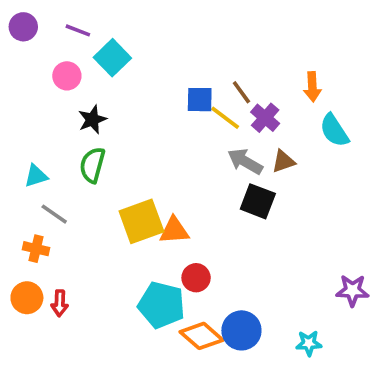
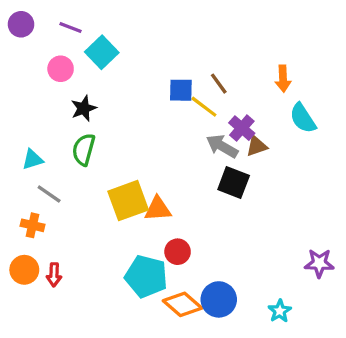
purple cross: (265, 118) -> (242, 128), moved
cyan star: (309, 343) -> (280, 311), turned -30

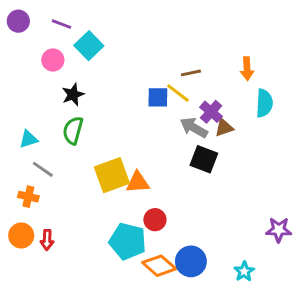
brown line: (219, 84) -> (191, 73), turned -66
blue square: (181, 90) -> (158, 97), moved
cyan semicircle: (303, 118) -> (264, 103), turned -144

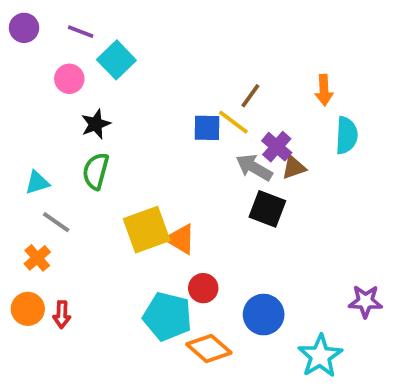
brown line: (191, 73) -> (250, 96), turned -42
orange triangle: (138, 182) -> (181, 239), turned 35
orange cross: (28, 197) -> (37, 258), turned 36
blue circle: (191, 261) -> (264, 315), moved
cyan star: (244, 271) -> (320, 356), size x1.6

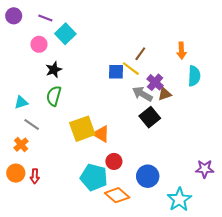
black square: (267, 209) -> (150, 117), turned 30

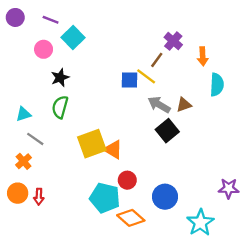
purple cross: (155, 82) -> (173, 41), moved

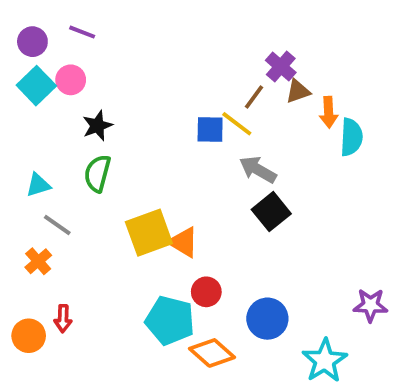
purple circle: (15, 17) -> (32, 42), moved
cyan square: (73, 37) -> (36, 86), moved
orange arrow: (203, 56) -> (329, 112), moved
brown triangle: (184, 105) -> (298, 91), moved
orange circle: (18, 193) -> (29, 336), moved

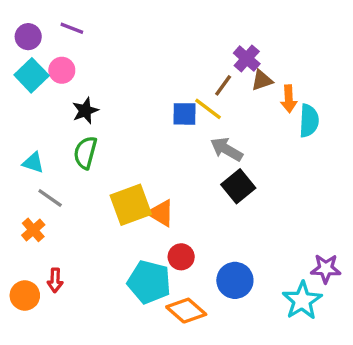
cyan triangle: (38, 185) -> (33, 163), turned 35
cyan star: (325, 361) -> (302, 301), moved

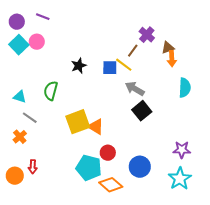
brown triangle: (262, 80) -> (168, 48), moved
black star: (85, 111) -> (79, 66), moved
cyan semicircle: (309, 121) -> (185, 88), moved
purple star: (326, 269) -> (182, 150), moved

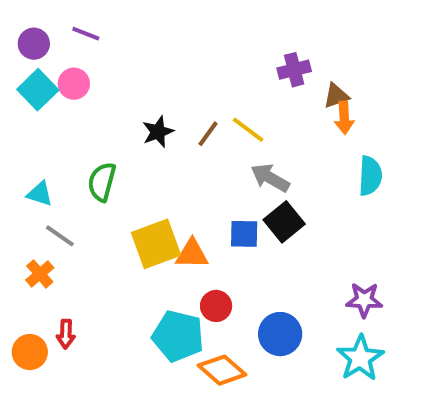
purple cross: (147, 35) -> (294, 70), turned 35
brown line: (133, 51) -> (208, 134), moved
blue square: (110, 68) -> (244, 234), moved
orange triangle: (96, 127) -> (192, 254), turned -30

